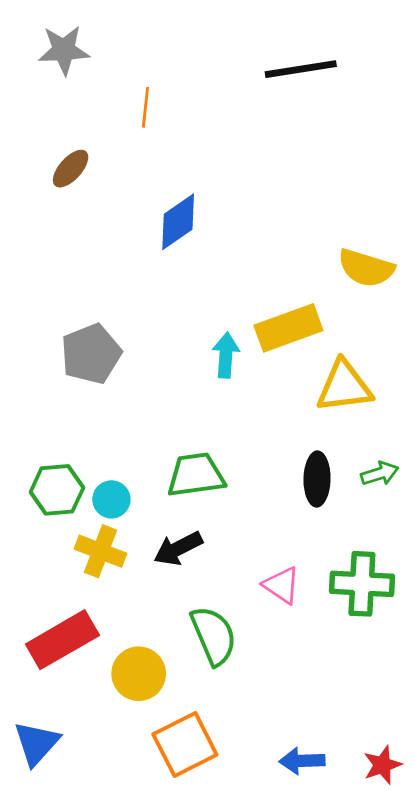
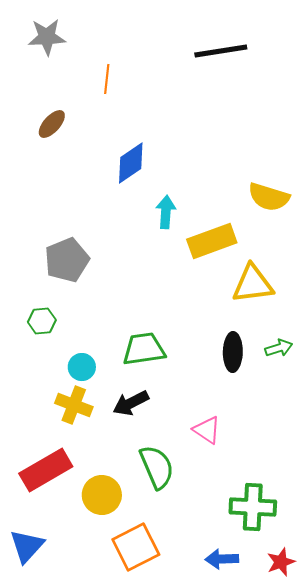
cyan arrow: (226, 355) -> (166, 212), moved
green hexagon: (57, 490) -> (42, 321), moved, size x0.7
green cross: (362, 584) -> (253, 507), moved

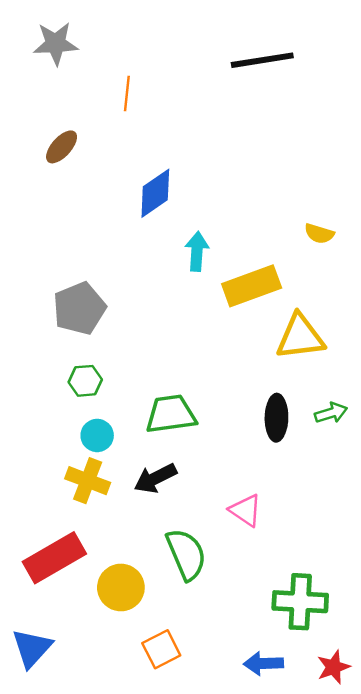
yellow semicircle: (269, 197) -> (319, 234), size x0.6
green hexagon: (42, 321) -> (85, 381), moved
orange square: (136, 547) -> (161, 649), size x0.7

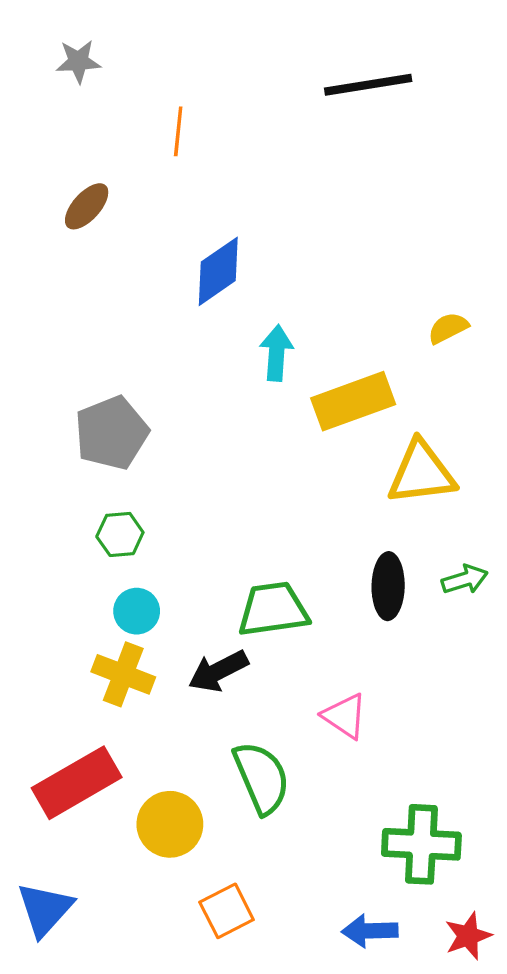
gray star: (56, 44) -> (78, 61), size x0.7
yellow semicircle: (319, 234) -> (448, 328), turned 136
green trapezoid: (171, 414) -> (273, 609), moved

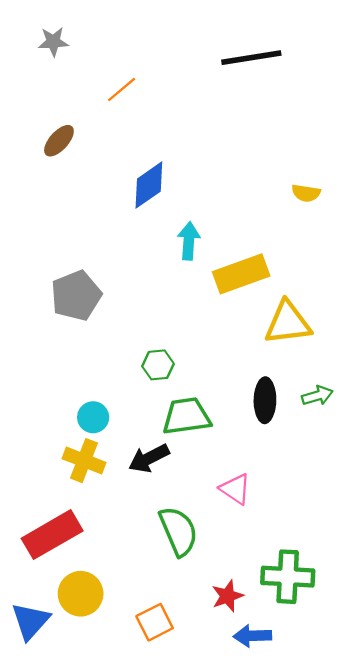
orange line: (178, 131) -> (122, 89), turned 44
yellow semicircle: (448, 328) -> (306, 193), moved, turned -144
green hexagon: (120, 534) -> (158, 365), moved
yellow circle: (170, 824) -> (81, 594), moved
red star: (468, 936) -> (227, 596), moved

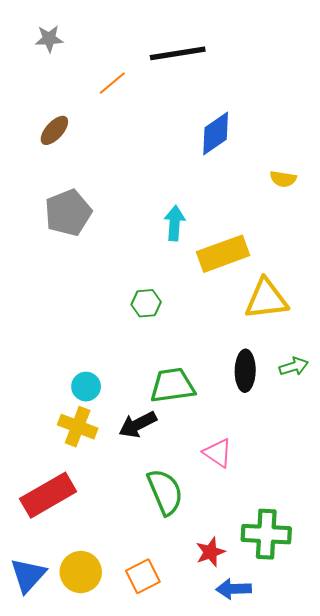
black line: (251, 58) -> (178, 53), moved
blue diamond: (149, 185) -> (216, 134), moved
gray pentagon: (76, 296) -> (68, 213), moved
green hexagon: (158, 365) -> (146, 303), moved
yellow circle: (81, 594) -> (81, 572), moved

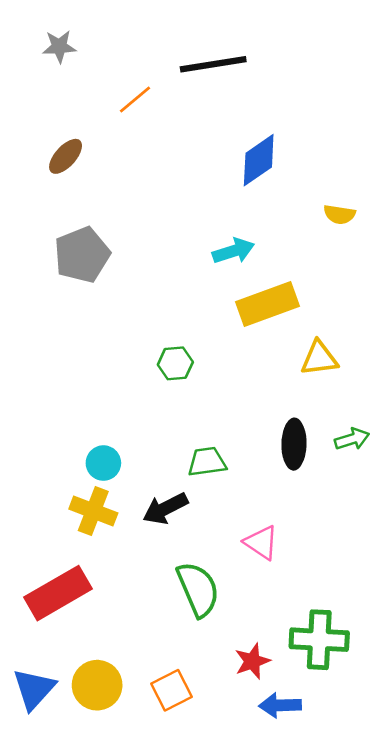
cyan arrow: (175, 223) -> (233, 251), moved, turned 68
yellow triangle: (266, 299) -> (319, 358), size x0.7
green trapezoid: (172, 385) -> (207, 462), size x0.7

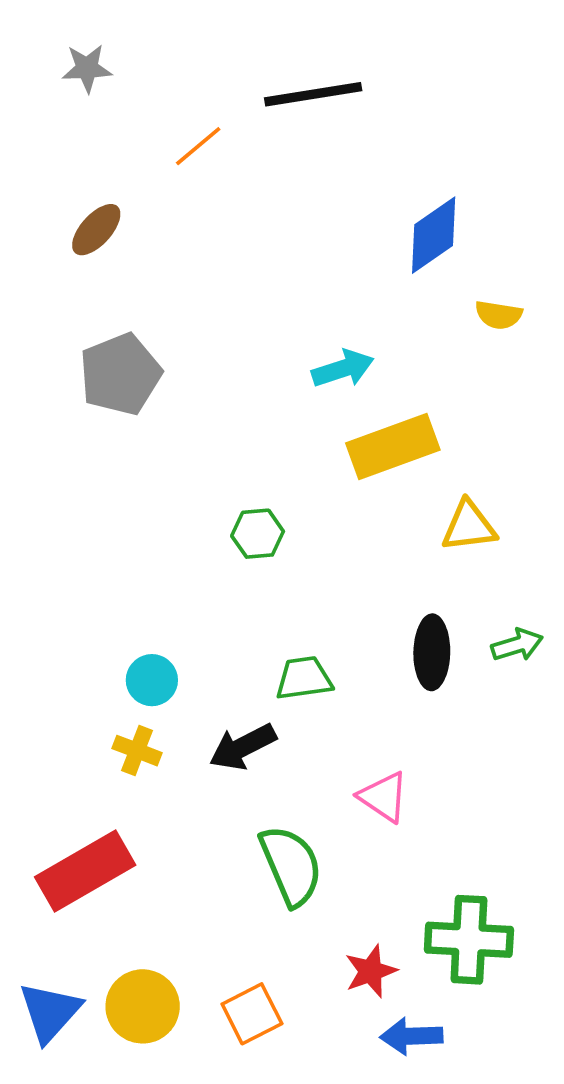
blue diamond: (259, 160) -> (434, 235), moved
yellow cross: (93, 511) -> (137, 751), size x0.7

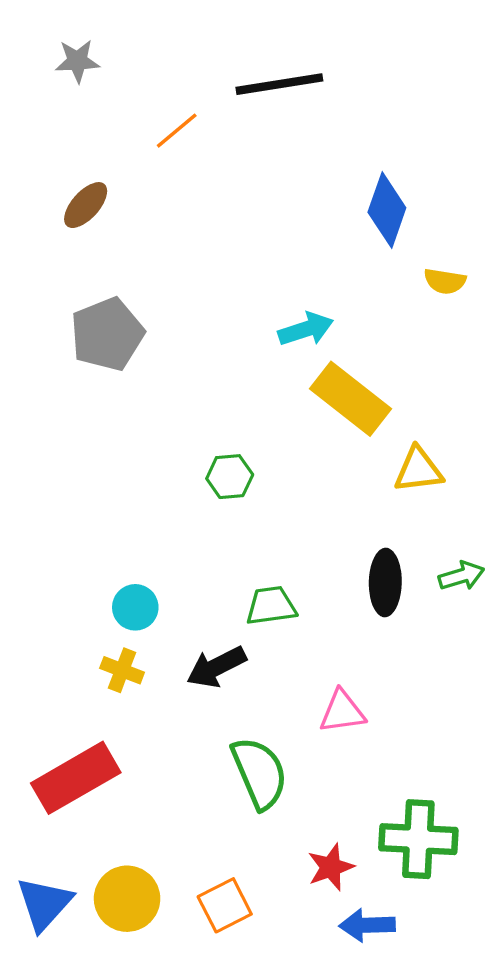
blue diamond: (434, 235) -> (387, 210), turned -36
yellow rectangle: (393, 447) -> (351, 399), turned 58
pink triangle: (384, 797) -> (342, 712), turned -42

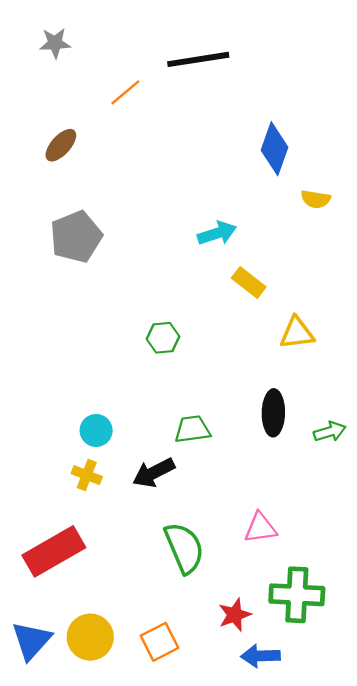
yellow rectangle: (351, 399) -> (249, 283), size x0.6
green arrow: (461, 576) -> (330, 432), moved
pink triangle: (342, 712) -> (260, 528), moved

